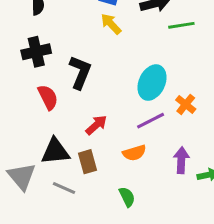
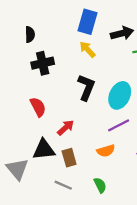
black cross: (36, 52) -> (43, 63), moved
black L-shape: (80, 72) -> (86, 87), moved
red arrow: (96, 125) -> (66, 128), moved
gray line: (64, 188) -> (63, 185), moved

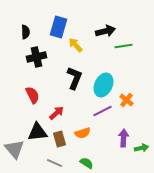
blue rectangle: (87, 22) -> (58, 27), moved
orange semicircle: (106, 151) -> (82, 133), moved
green semicircle: (100, 185) -> (86, 163), turned -32

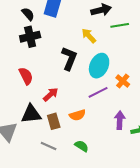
black semicircle: (26, 32) -> (28, 14), moved, turned -40
yellow arrow: (76, 45) -> (89, 36), moved

